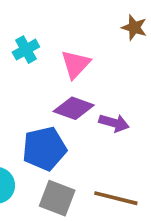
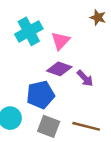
cyan cross: (26, 50) -> (29, 31), size x1.6
purple arrow: (114, 123) -> (85, 78), turned 30

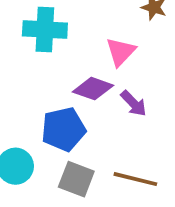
cyan cross: (29, 31) -> (45, 29), turned 32
pink triangle: (60, 41) -> (121, 52), moved

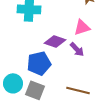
pink triangle: (121, 52) -> (82, 27), moved, turned 30
gray square: (76, 179) -> (35, 90), moved

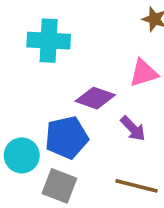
purple arrow: (77, 49) -> (133, 129), moved
cyan circle: (13, 83) -> (22, 155), moved

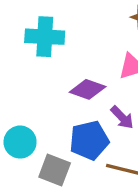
blue pentagon: (67, 137) -> (89, 140), moved

